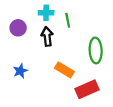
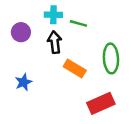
green line: (68, 20) -> (78, 23), turned -64
orange rectangle: (64, 70) -> (75, 68), moved

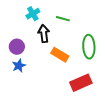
cyan cross: (53, 15) -> (33, 14), moved, turned -32
purple circle: (21, 32) -> (17, 47), moved

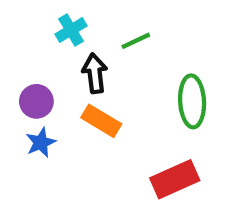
green line: (63, 19) -> (136, 41), turned -40
orange rectangle: (60, 55) -> (101, 121), moved

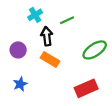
green ellipse: (192, 101) -> (95, 50), turned 60
blue star: (41, 142) -> (20, 84), moved

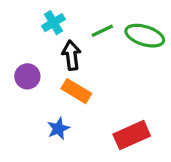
green ellipse: (95, 50) -> (145, 36), moved, turned 50
blue star: (20, 84) -> (58, 129), moved

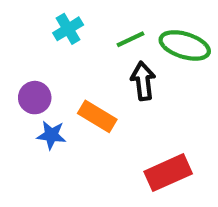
black arrow: (71, 55) -> (143, 81), moved
blue star: (58, 129) -> (51, 135), moved, turned 30

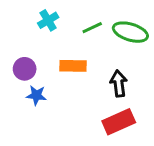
black arrow: (143, 81) -> (119, 84), moved
orange rectangle: (97, 116) -> (73, 66), moved, turned -30

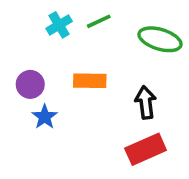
green line: (92, 28) -> (99, 21), moved
blue star: (36, 95) -> (45, 117), turned 30

